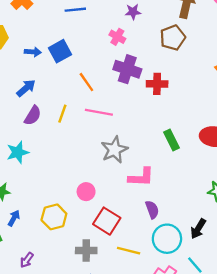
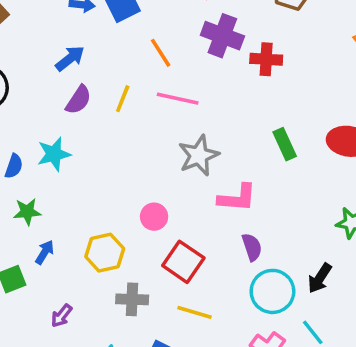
gray cross: (86, 251) -> (132, 299), moved
yellow line: (129, 251) -> (194, 312), moved

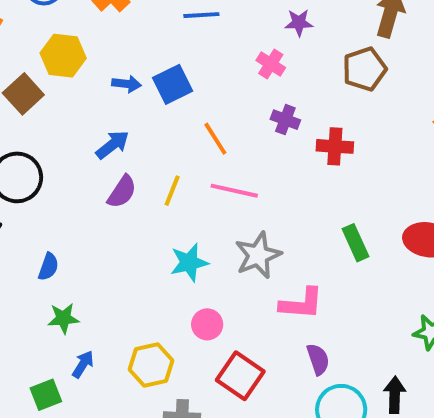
purple cross: (222, 36) -> (285, 120), size x0.6
cyan star: (54, 154) -> (189, 262), moved
black arrow: (320, 278) -> (395, 395), turned 148

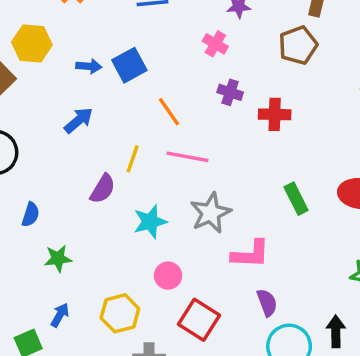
purple semicircle: (122, 192) -> (103, 189), moved
blue semicircle: (48, 267) -> (31, 215), moved
green star: (63, 318) -> (58, 258), moved

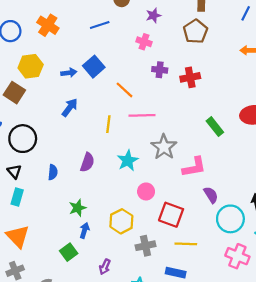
purple semicircle: (103, 189) -> (87, 162), moved
green star: (58, 258) -> (78, 208), moved

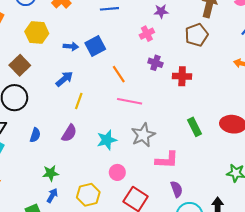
pink cross: (144, 42) -> (147, 34), turned 32
brown square: (14, 93) -> (20, 65), moved
yellow line: (108, 124) -> (79, 101), moved

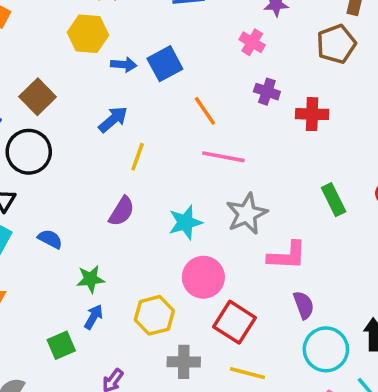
yellow hexagon: (37, 32) -> (88, 34), moved
pink cross: (147, 34) -> (252, 42), turned -32
blue semicircle: (35, 135) -> (50, 239), moved, turned -80
pink circle: (117, 172) -> (203, 277), size x1.5

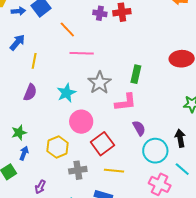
red cross: (312, 114) -> (122, 12), moved
green rectangle: (334, 200) -> (136, 74), moved, turned 48
red square: (235, 322) -> (102, 144), turned 30

